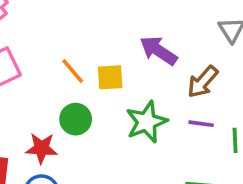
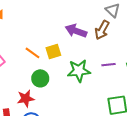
brown arrow: (203, 82) -> (102, 30), moved
green star: (147, 122) -> (79, 71), turned 30

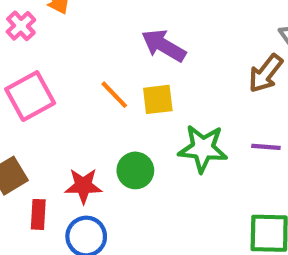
purple arrow: (76, 31) -> (164, 46), moved
green circle: (40, 78) -> (135, 170), moved

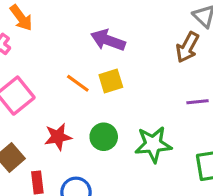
green star: (203, 148) -> (153, 144), moved
red star: (83, 186) -> (58, 137), moved

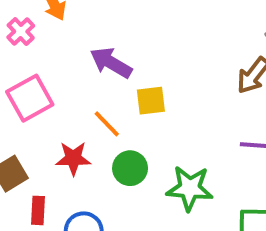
purple arrow: (108, 40) -> (111, 63), moved
orange line: (78, 83) -> (107, 124), moved

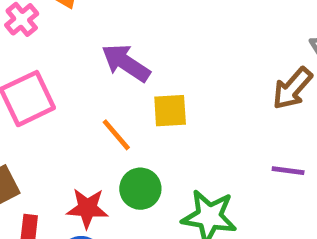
red star: (73, 158) -> (87, 208), moved

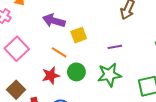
purple line: (288, 171) -> (115, 47), moved
red star: (87, 208) -> (51, 75), moved

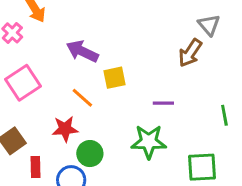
green circle: (76, 72) -> (90, 154), moved

